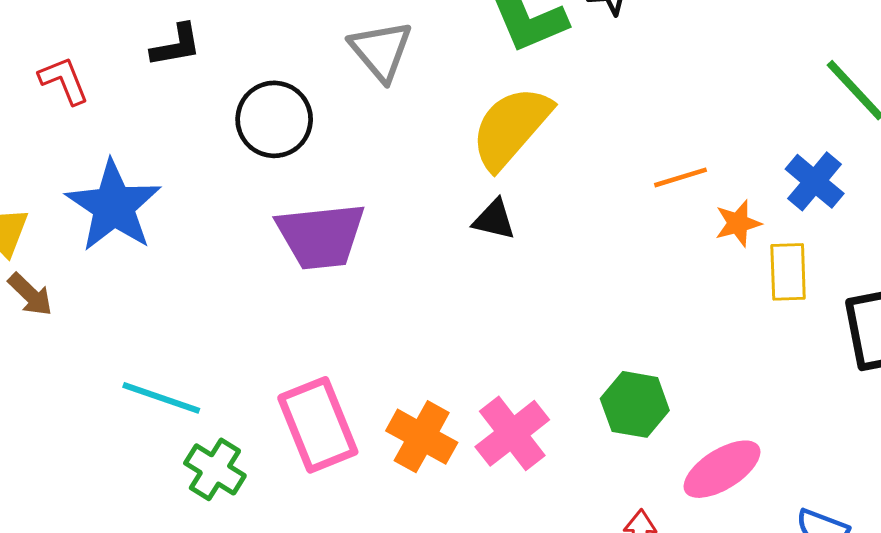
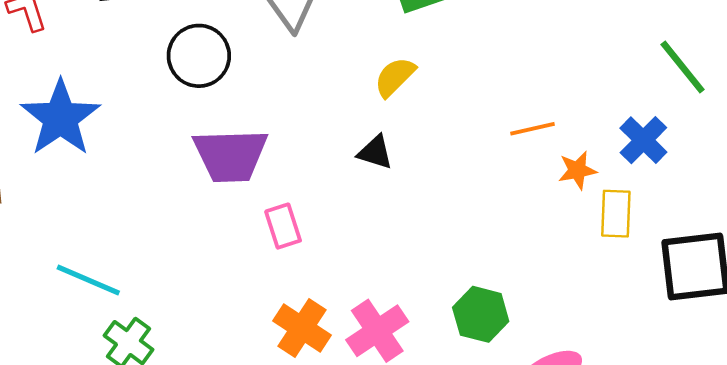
yellow semicircle: (511, 127) -> (395, 77), size x0.6
pink rectangle: (318, 425) -> (283, 226), moved, size x0.6

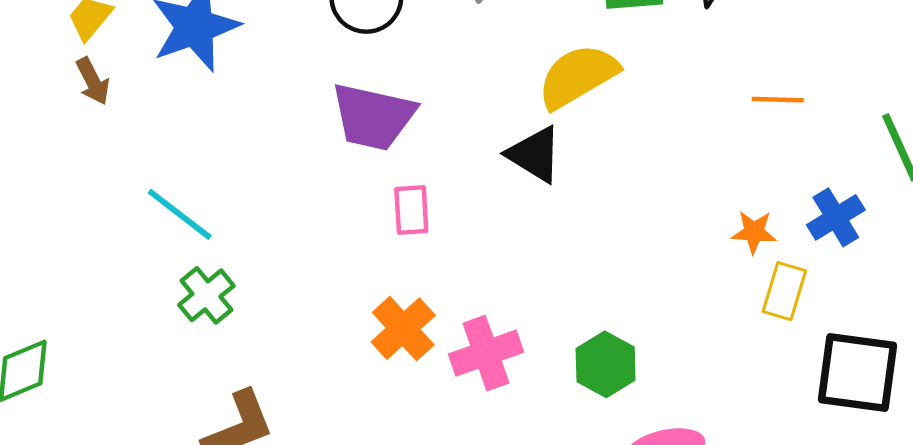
yellow semicircle: (395, 77) -> (578, 76), size x1.6
orange line: (532, 129) -> (778, 100), moved
black triangle: (375, 152) -> (535, 154), size x1.4

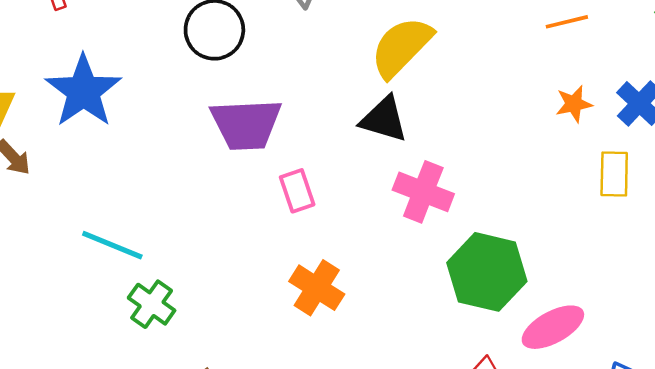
orange star: (754, 232) -> (574, 104), moved
pink cross: (486, 353) -> (423, 192), moved, turned -34
green hexagon: (606, 364) -> (487, 272), size x1.5

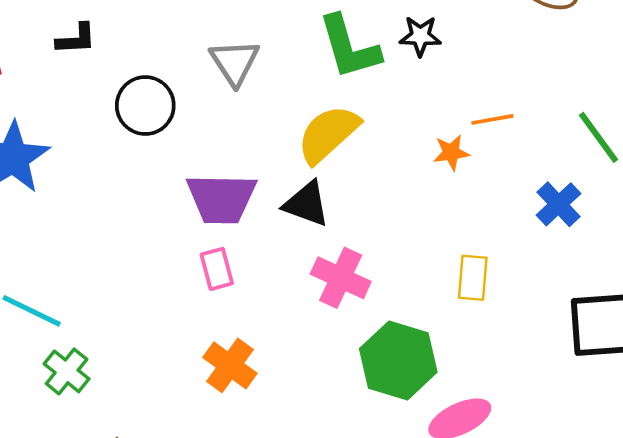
orange star: (574, 104) -> (451, 152), moved
purple trapezoid: (246, 124) -> (221, 198), moved
yellow rectangle: (614, 174) -> (473, 278), moved

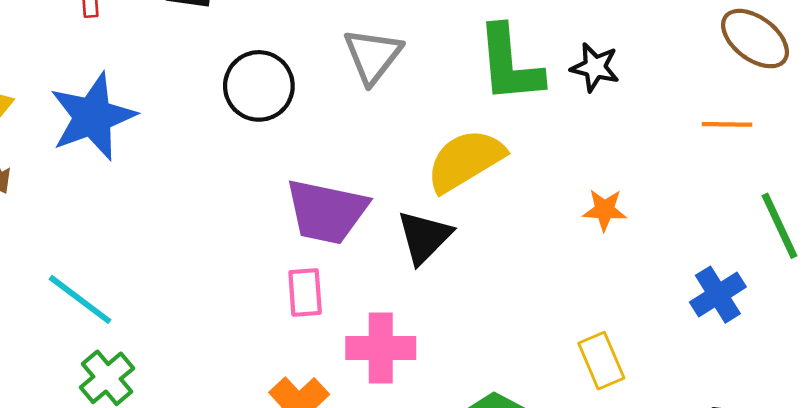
orange line: (492, 119) -> (727, 124), moved
black triangle: (306, 204) -> (424, 237), turned 44
pink cross: (341, 278) -> (381, 348), moved, turned -36
yellow rectangle: (473, 278) -> (601, 361), turned -39

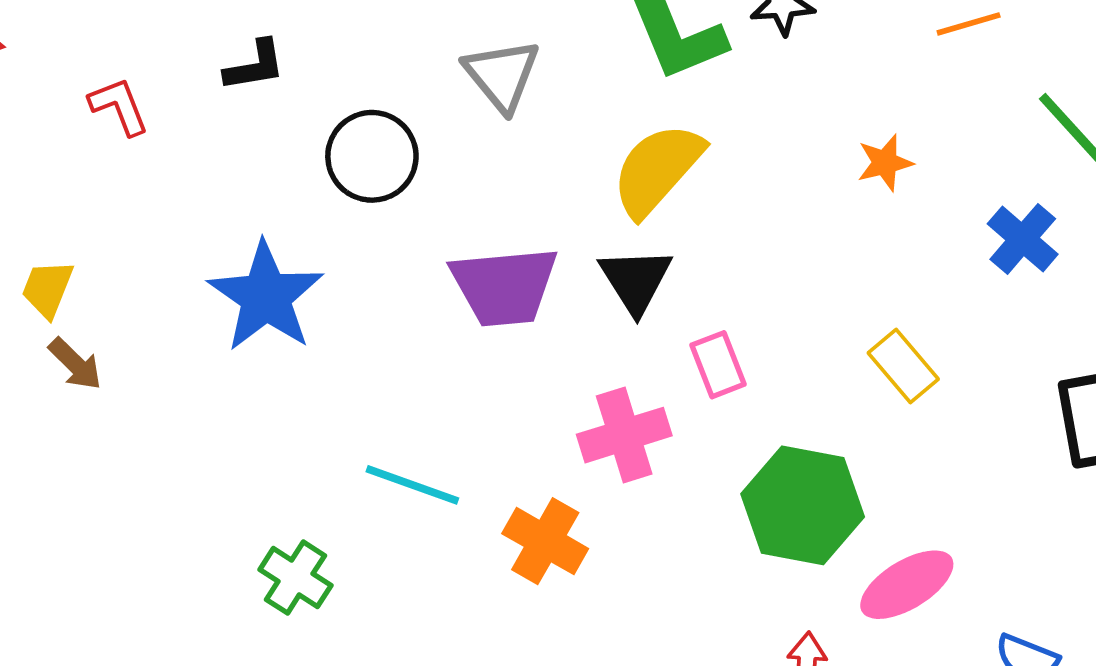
blue star: (93, 117) -> (266, 297), moved
orange star: (605, 210) -> (885, 163), moved
pink rectangle: (305, 292) -> (718, 365), moved
cyan line: (80, 299) -> (412, 485), moved

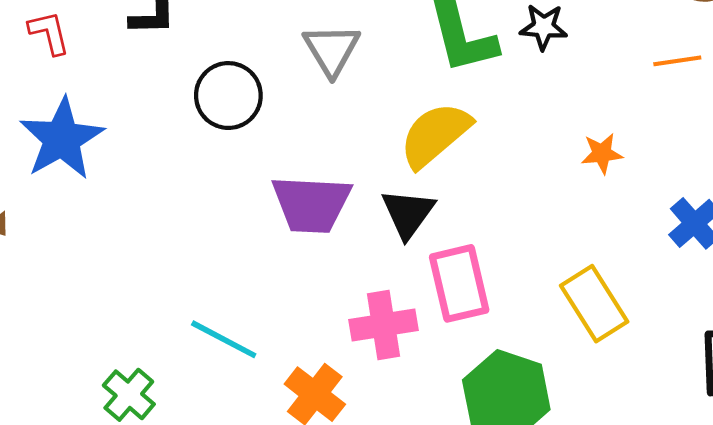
blue star: (266, 297) -> (62, 139), moved
pink rectangle: (718, 365) -> (459, 283), size x1.6
yellow rectangle: (903, 366) -> (594, 304), size x1.4

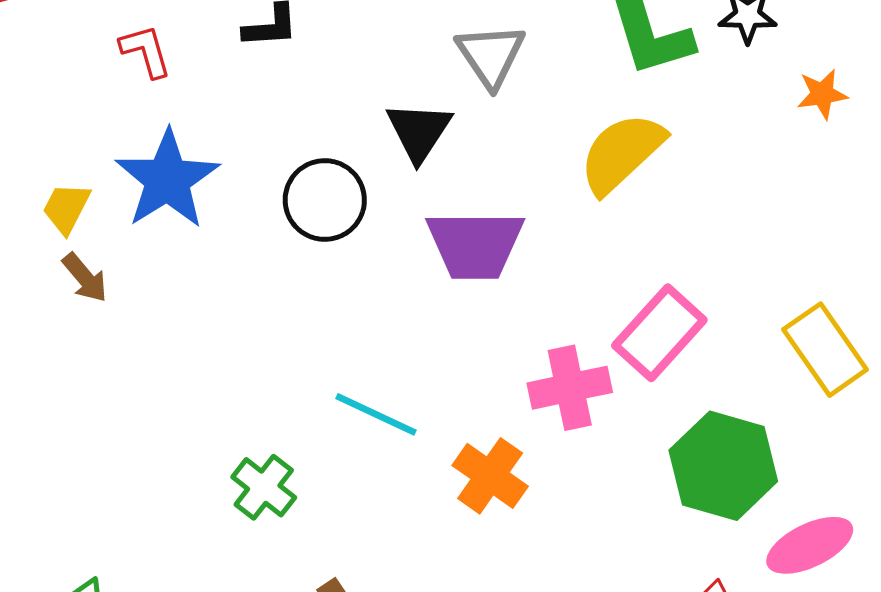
black circle: (228, 96) -> (325, 200), moved
orange star: (602, 153) -> (822, 94), moved
black triangle: (408, 213) -> (419, 131), moved
pink rectangle: (459, 283) -> (659, 333), turned 58

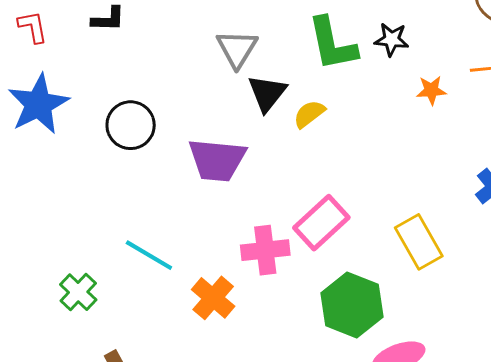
black triangle: (419, 131) -> (267, 93), moved
yellow semicircle: (622, 153) -> (309, 114), size x0.6

